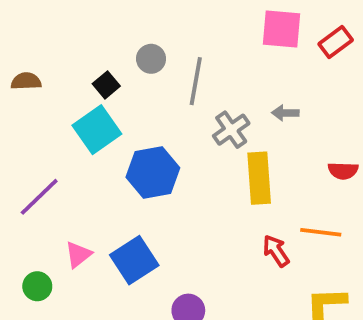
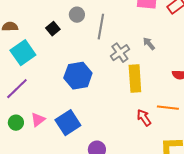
gray arrow: (285, 113) -> (149, 44), turned 48
cyan square: (97, 130) -> (23, 53), moved
green circle: (37, 286) -> (16, 123), moved

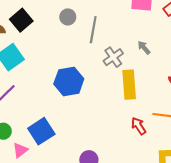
black square: (53, 29) -> (21, 20), moved, size x1.5
pink triangle: (38, 120) -> (20, 150), moved
blue square: (68, 123) -> (41, 131), moved

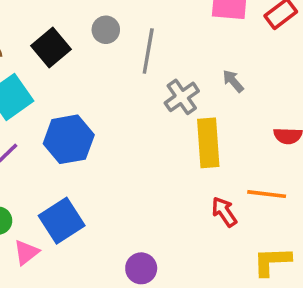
black square: (21, 20) -> (51, 47), moved
blue hexagon: (69, 81) -> (69, 139), moved

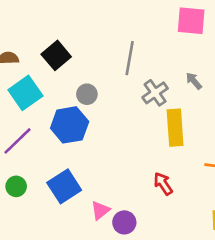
gray circle: (106, 30) -> (87, 94), moved
red arrow: (224, 212) -> (163, 184), moved
pink triangle: (26, 252) -> (100, 210), moved

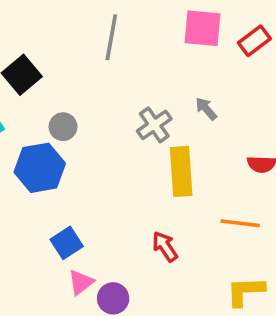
gray line: (130, 58) -> (111, 37), moved
blue square: (64, 186) -> (67, 243), moved, size x0.7

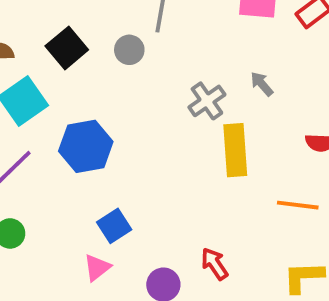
gray circle: (63, 127) -> (129, 50), moved
red arrow: (165, 247) -> (215, 264), moved
pink triangle: (81, 282) -> (97, 268), moved

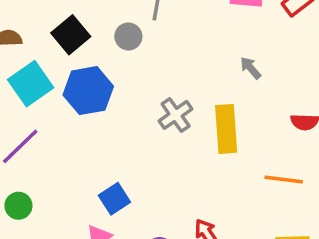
gray cross: (207, 101) -> (176, 115), moved
blue hexagon: (86, 146) -> (88, 91), moved

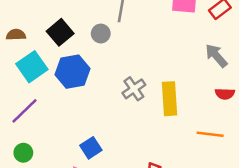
gray arrow: (251, 68) -> (216, 56), moved, size x1.5

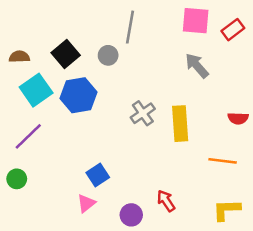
gray arrow: (216, 56) -> (197, 66), moved
green circle: (23, 153) -> (17, 179), moved

